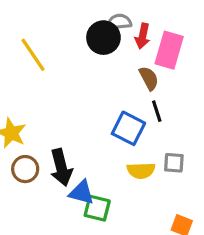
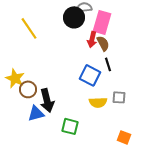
red arrow: (143, 36) -> (92, 39), moved
pink rectangle: (169, 50) -> (102, 22), moved
brown circle: (25, 169) -> (28, 89), moved
blue triangle: (82, 192) -> (36, 113), moved, turned -30

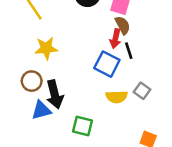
red arrow: (92, 39) -> (115, 39), moved
yellow star: (15, 78) -> (46, 48), moved, turned -30
gray square: (119, 97) -> (142, 91), turned 32

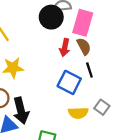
red arrow: (115, 39) -> (65, 48), moved

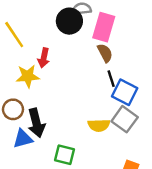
red arrow: (65, 48) -> (44, 58), moved
blue square: (69, 82) -> (125, 92), moved
gray square: (102, 107) -> (125, 119), size x1.5

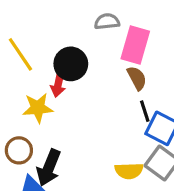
black circle: (69, 21) -> (71, 64), moved
black arrow: (36, 123) -> (49, 168), turned 36

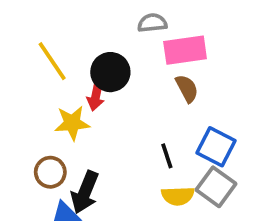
pink rectangle: (135, 45) -> (185, 50), turned 66
black line: (145, 111) -> (167, 156), moved

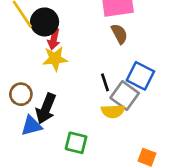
black circle: (110, 72) -> (45, 22), moved
yellow star: (72, 123) -> (55, 59), moved
gray square: (216, 187) -> (125, 95), moved

